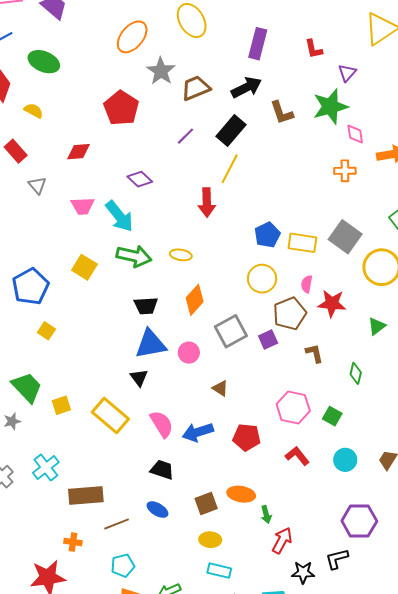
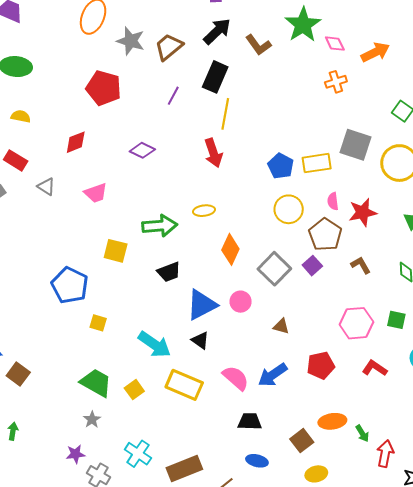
cyan arrow: (119, 216) -> (154, 344), moved
black trapezoid: (146, 306) -> (169, 272), moved

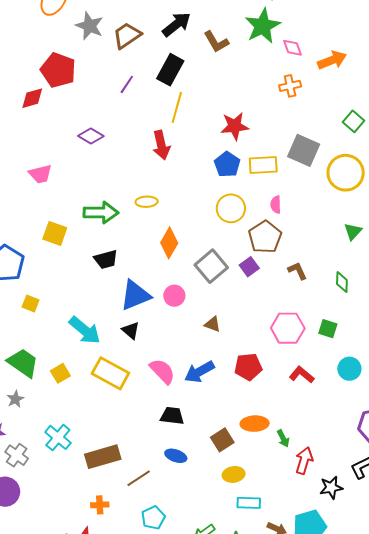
red diamond: (76, 142) -> (32, 98), moved
red star: (363, 212) -> (235, 126), moved

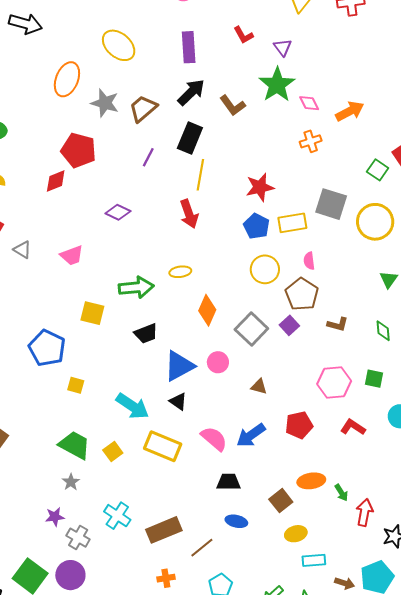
brown L-shape: (297, 271) -> (338, 324), turned 135

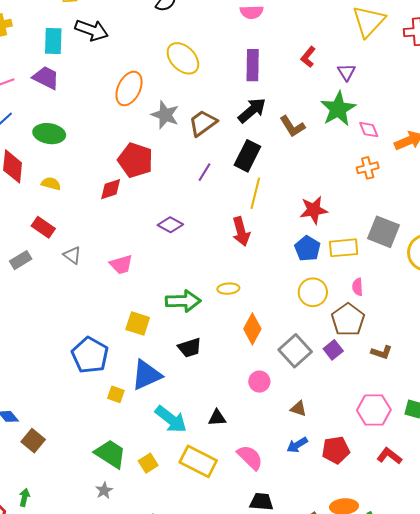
red L-shape: (243, 35) -> (308, 57), turned 65
blue triangle: (179, 366) -> (147, 375), moved
black triangle: (178, 401) -> (217, 418), turned -42
blue arrow: (251, 435) -> (297, 445), moved, size x0.7

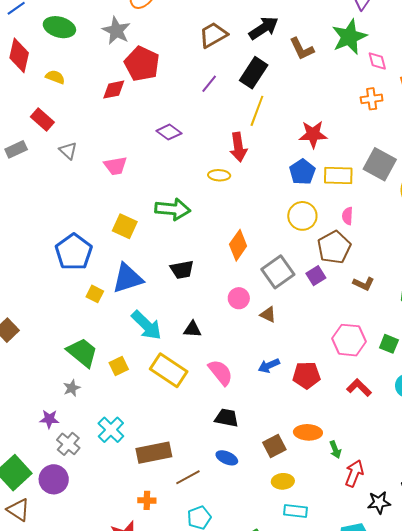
gray star: (165, 115) -> (116, 31), moved
yellow ellipse: (228, 289) -> (219, 175), moved
black trapezoid: (190, 348) -> (182, 270), moved
brown triangle: (299, 409) -> (268, 315), moved

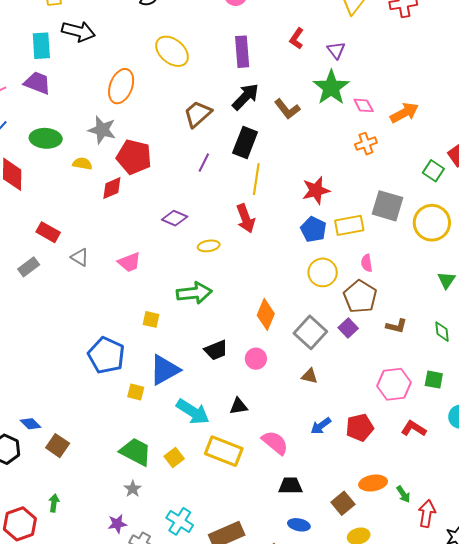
yellow semicircle: (55, 77) -> (82, 164), moved
yellow ellipse: (219, 175) -> (209, 246), moved
yellow square: (125, 226) -> (151, 319), size x0.7
pink circle: (239, 298) -> (256, 359), moved

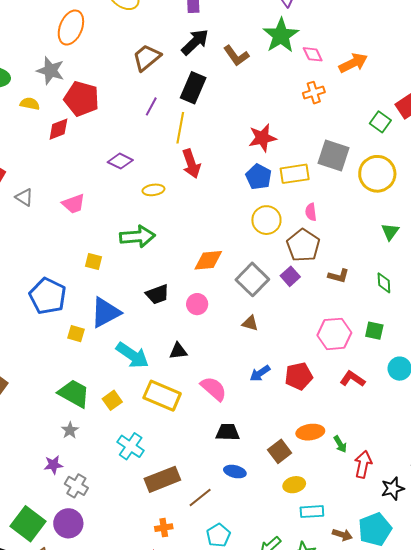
yellow line: (256, 179) -> (180, 128), moved
orange diamond: (266, 314) -> (208, 260), turned 60
cyan cross: (180, 521) -> (131, 446), moved

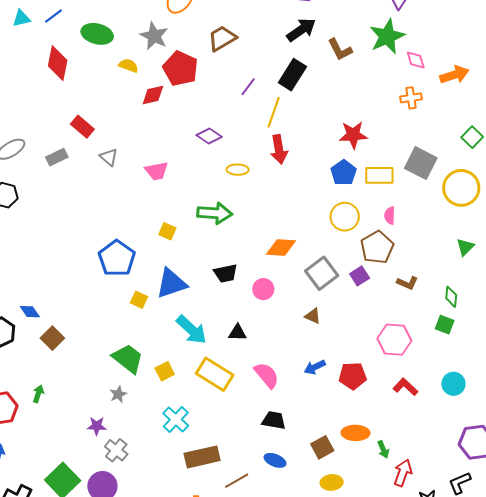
brown trapezoid: (147, 58) -> (222, 38), moved
green square: (374, 331) -> (445, 325), moved

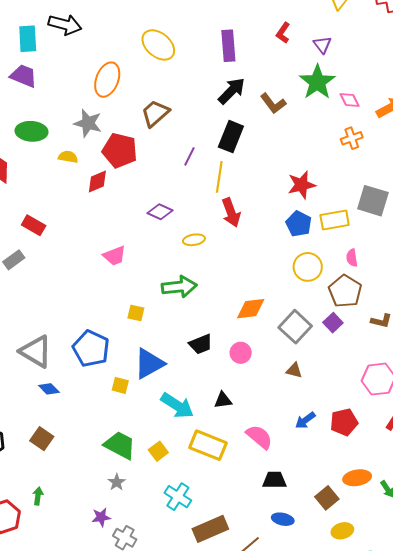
gray triangle: (109, 157) -> (36, 351), moved, size x1.8
blue diamond: (30, 312) -> (49, 389), moved

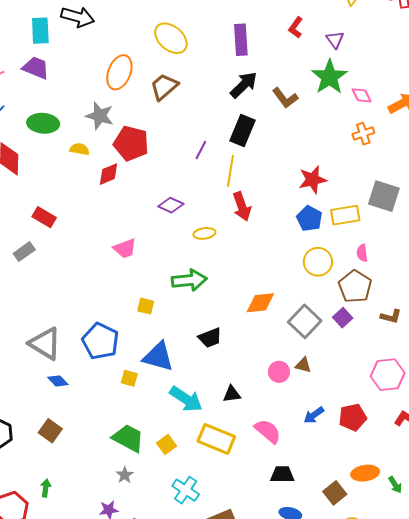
brown trapezoid: (155, 113) -> (164, 87), moved
pink circle: (241, 353) -> (279, 372), moved
blue triangle: (149, 364) -> (158, 357), turned 44

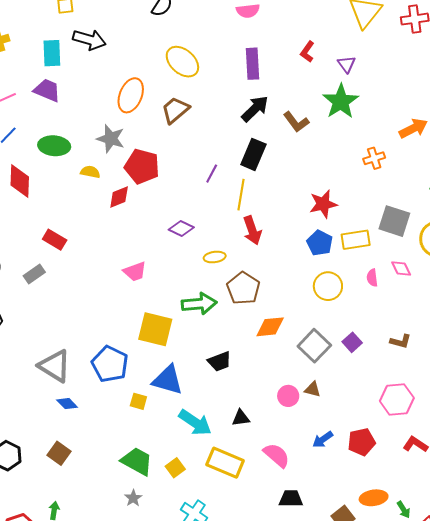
pink diamond: (362, 95) -> (401, 269), moved
brown pentagon: (355, 286) -> (243, 288), moved
yellow square: (146, 306) -> (155, 329), size x2.0

